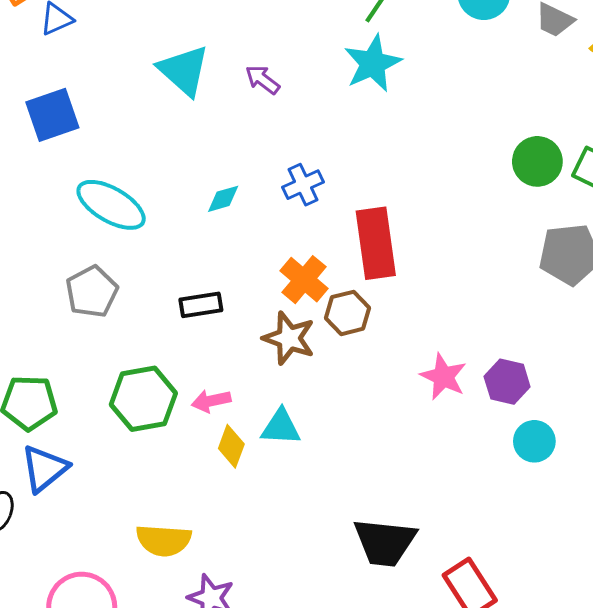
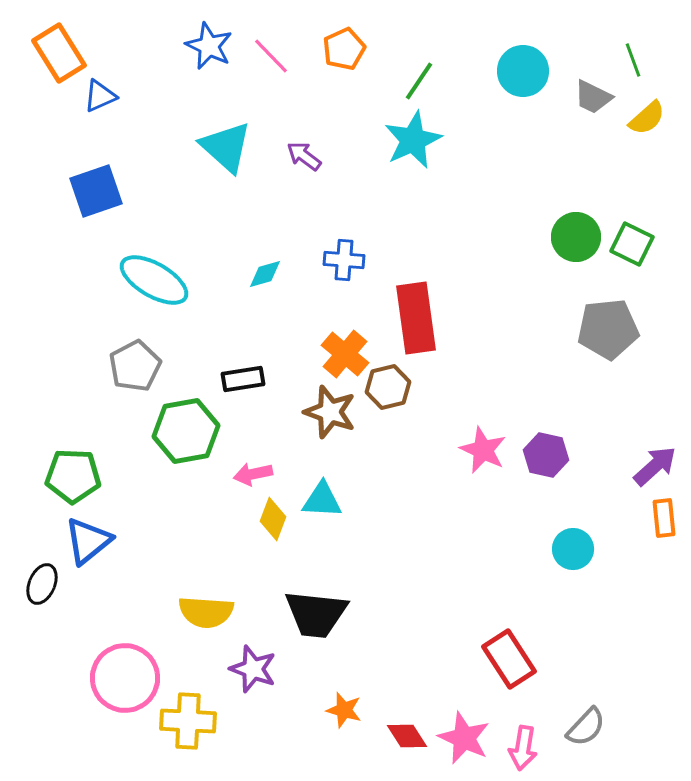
blue cross: (303, 185) -> (344, 260), turned 30
green hexagon: (143, 399) -> (186, 431), moved
cyan circle: (534, 441) -> (573, 549), moved
black trapezoid: (385, 542) -> (316, 614), moved

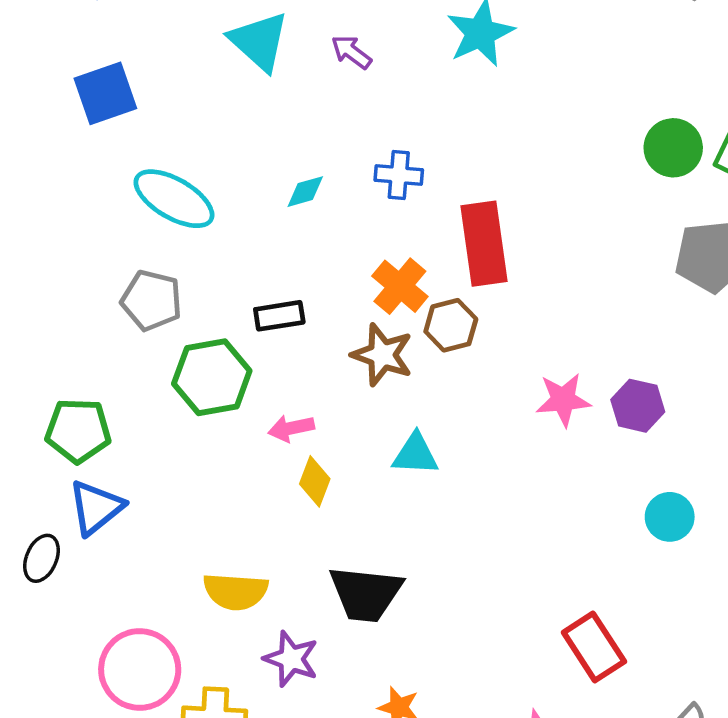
gray pentagon: (135, 366) -> (152, 300), turned -30
pink star: (483, 450) -> (563, 400), turned -30
cyan triangle: (322, 500) -> (415, 454), moved

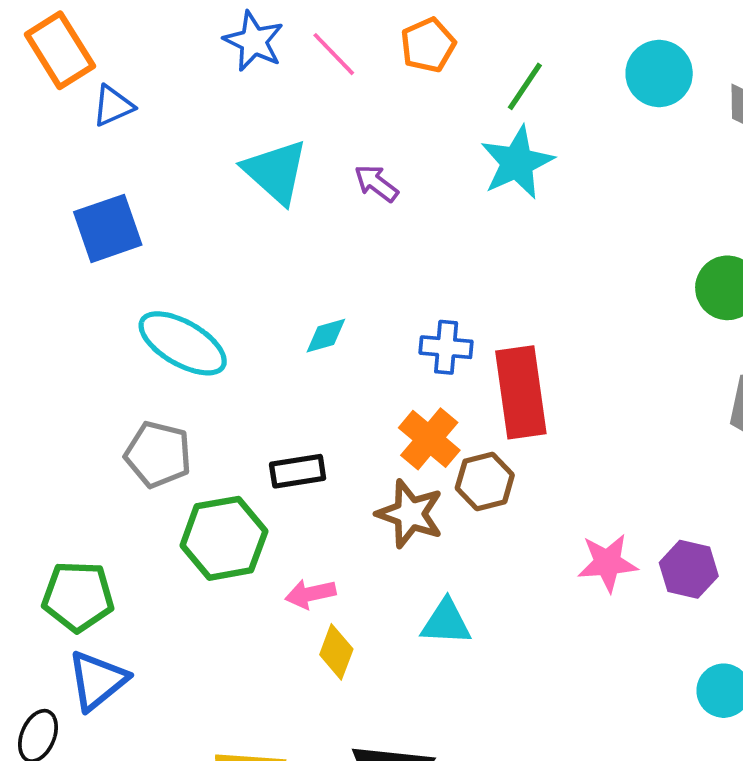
blue cross: (399, 175) -> (446, 347), moved

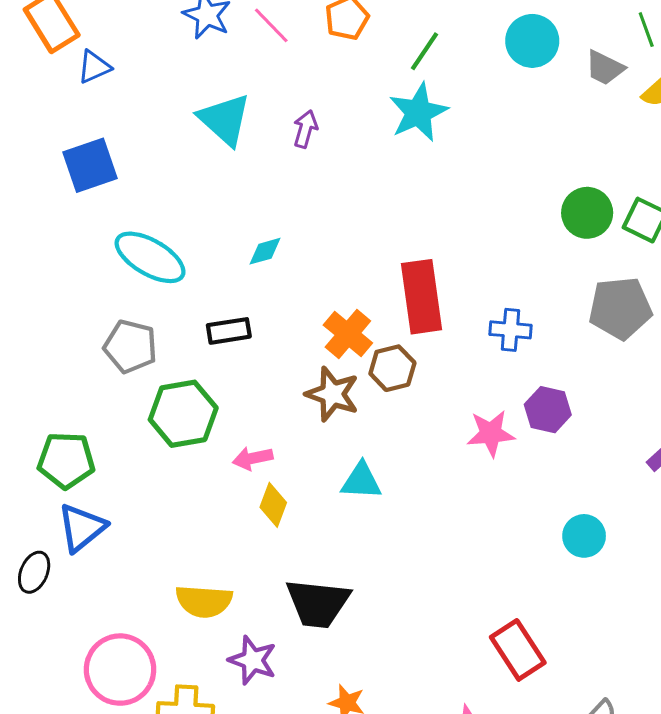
purple arrow: (376, 183) -> (305, 129), turned 69
blue cross: (446, 347) -> (510, 330), moved
black rectangle: (298, 471) -> (229, 331), moved
purple hexagon: (689, 569) -> (548, 410), moved

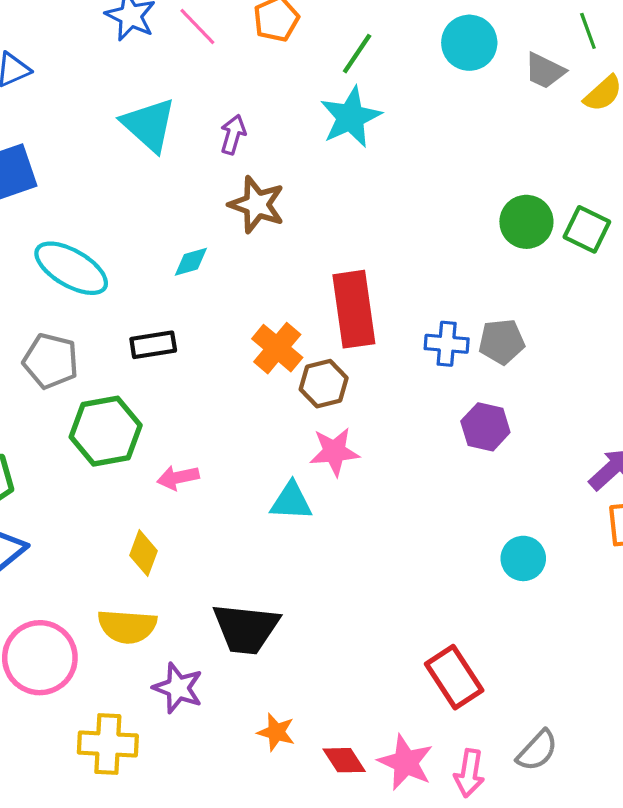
gray pentagon: (620, 308) -> (502, 342), moved, size x0.7
brown star: (332, 394) -> (257, 205), moved
pink star: (491, 433) -> (334, 452), moved
yellow diamond: (273, 505) -> (143, 553), moved
pink circle: (120, 670) -> (40, 658), moved

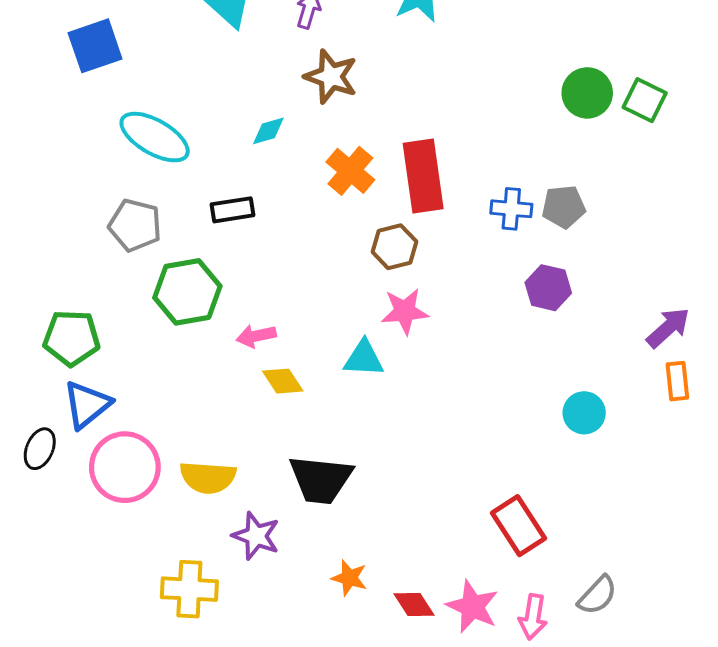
orange cross: (277, 348) -> (350, 171), moved
yellow diamond: (143, 553) -> (283, 381), moved, turned -54
pink circle: (40, 658) -> (125, 467), moved

